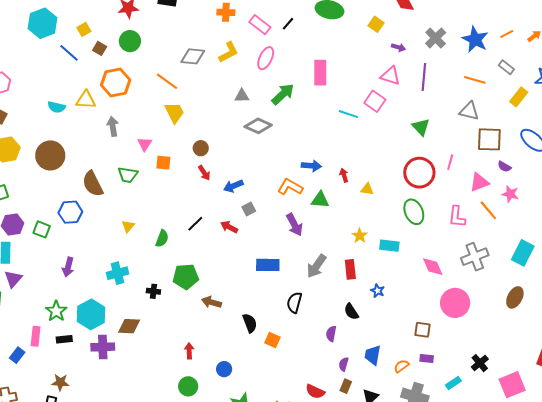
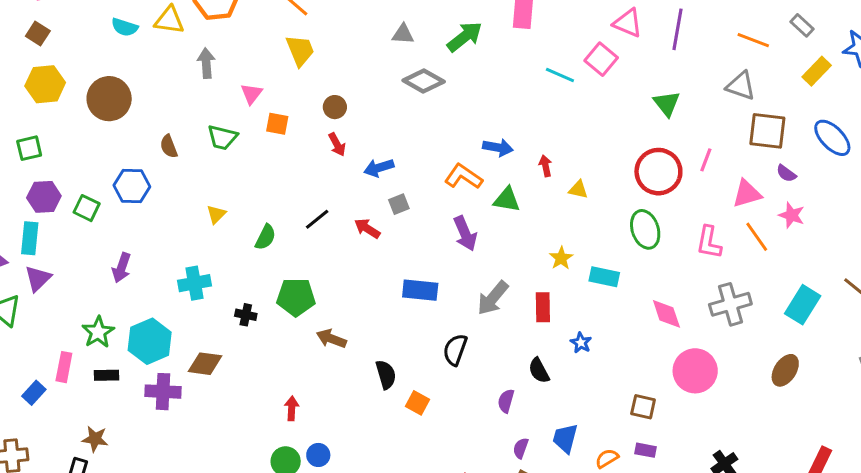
brown semicircle: (93, 184) -> (169, 146), size x0.6
blue circle: (224, 369) -> (318, 455), moved

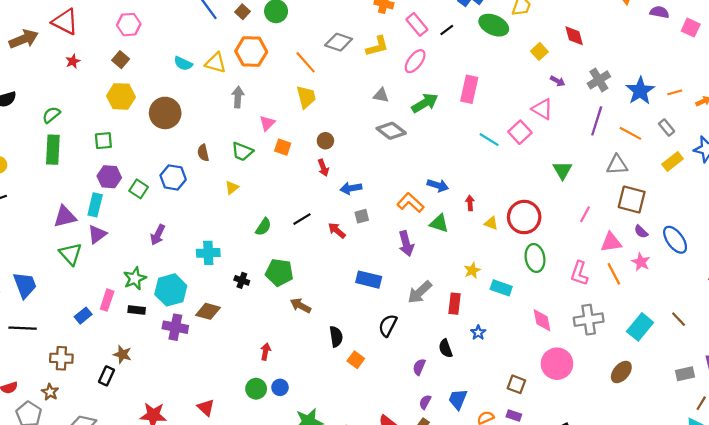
purple line: (678, 29) -> (597, 121), moved
gray triangle: (741, 86) -> (617, 165), turned -30
blue ellipse: (832, 138) -> (675, 240), moved
red circle: (658, 172) -> (524, 217), moved
yellow triangle: (216, 214) -> (232, 188), moved

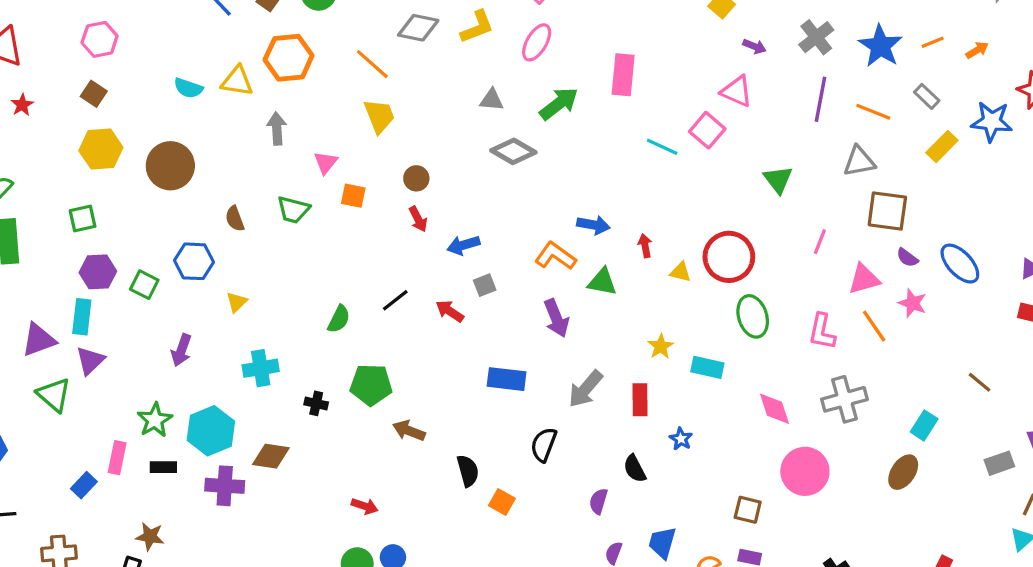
yellow triangle: (232, 188) -> (237, 302), moved
cyan rectangle: (640, 327) -> (924, 425), moved, size x0.7
red arrow: (266, 352) -> (365, 506), turned 105

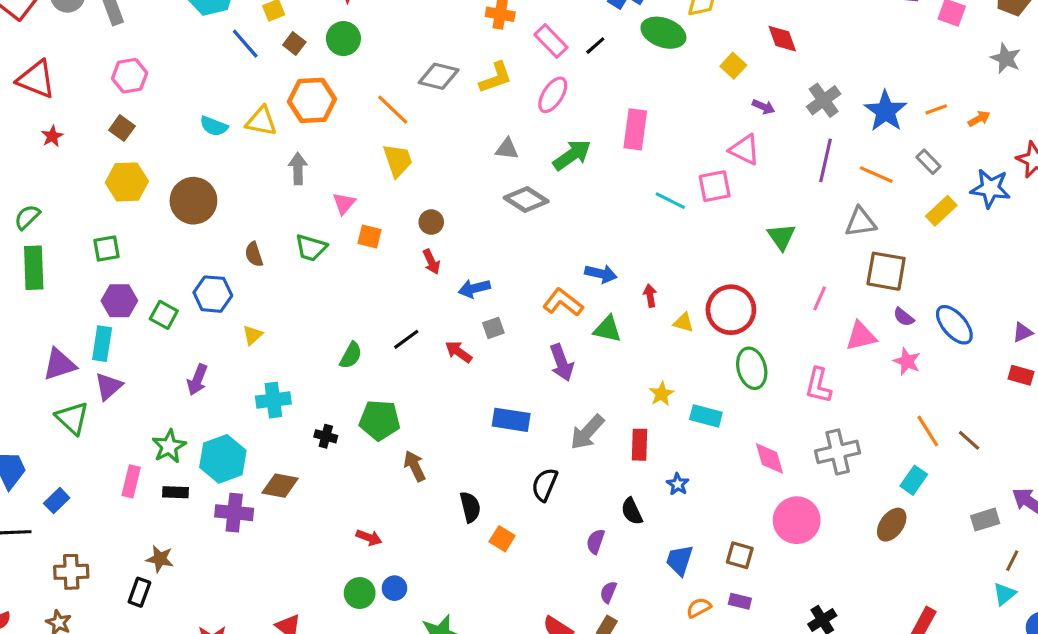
pink square: (707, 130) -> (715, 186), turned 36
orange line: (874, 326) -> (928, 431), moved
brown arrow: (409, 431) -> (415, 466), turned 40
blue rectangle: (84, 485) -> (57, 501), moved
blue trapezoid: (662, 543) -> (680, 560), moved

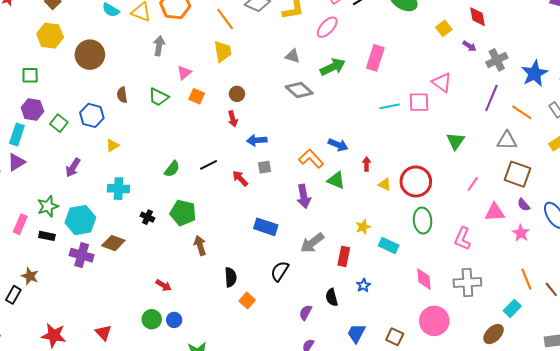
purple arrow: (764, 107) -> (469, 46), moved
cyan line: (670, 201) -> (390, 106), turned -48

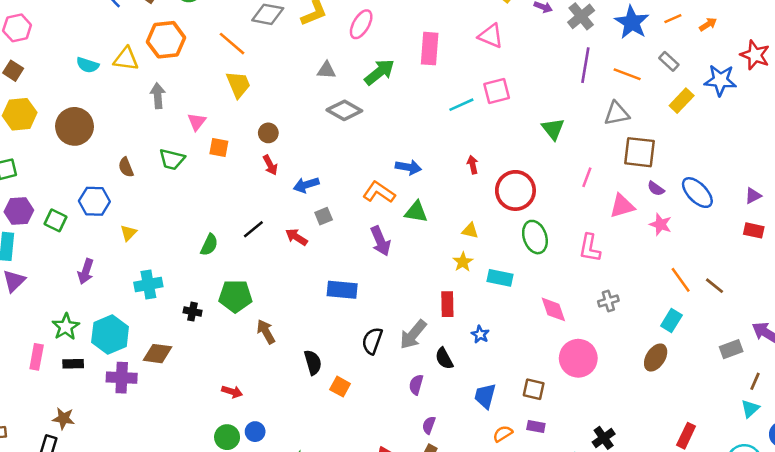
pink triangle: (442, 82) -> (491, 36), moved
red arrow: (367, 164) -> (473, 165), moved
yellow triangle: (385, 184) -> (470, 231), moved
gray arrow: (312, 243) -> (413, 335), moved
gray cross: (467, 282) -> (608, 301), size x0.6

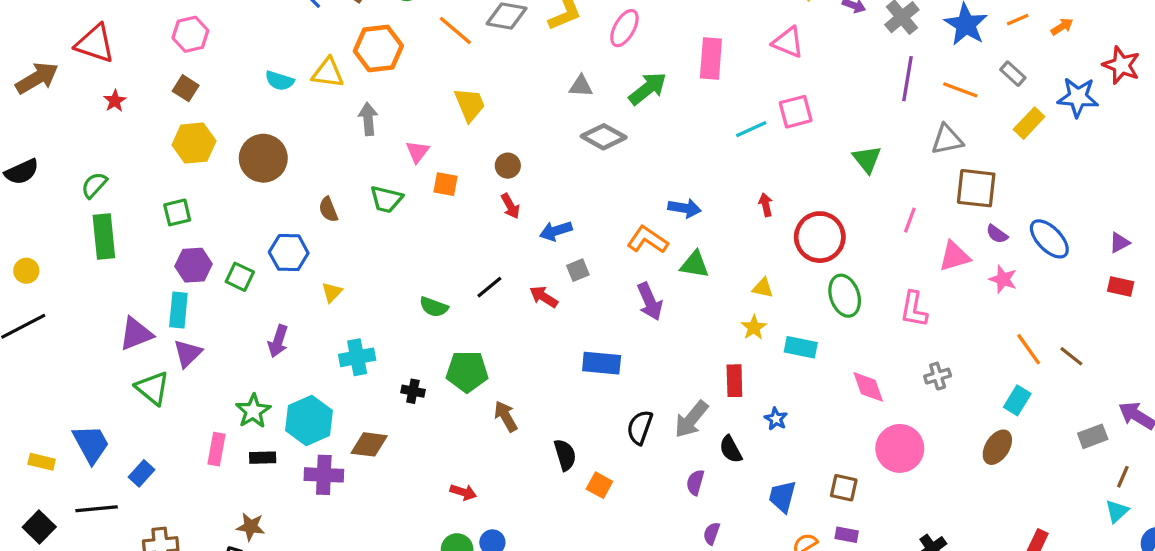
orange line: (232, 44) -> (455, 31), moved
green semicircle: (209, 245) -> (434, 307), turned 85

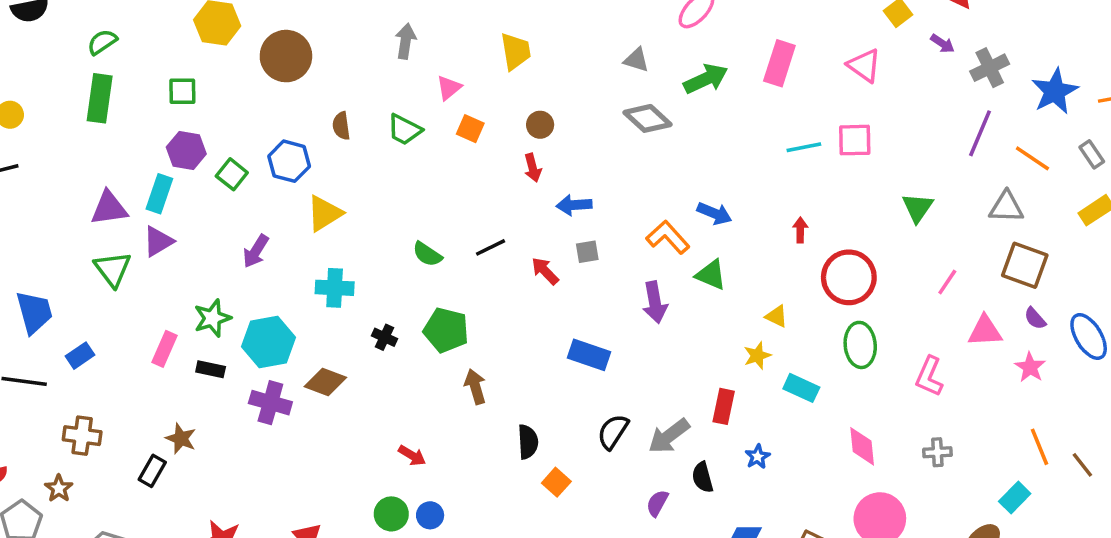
yellow triangle: (332, 292) -> (324, 213), size x1.6

